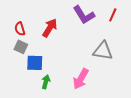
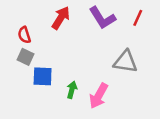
red arrow: (50, 28) -> (61, 18), moved
green arrow: (46, 82) -> (72, 90), moved

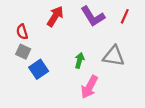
blue square: (43, 76) -> (39, 69), turned -36
green arrow: (72, 90) -> (79, 60), moved

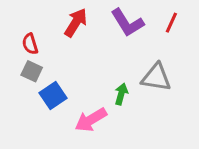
green arrow: (79, 60) -> (121, 94), moved
pink arrow: (89, 87) -> (91, 120), moved, turned 30

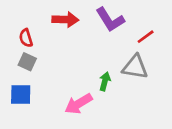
red arrow: (76, 23) -> (65, 20), turned 60
red line: (171, 23) -> (146, 37), moved, turned 30
blue square: (53, 96) -> (21, 95), moved, turned 35

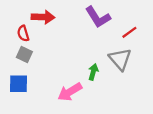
red arrow: (65, 20) -> (43, 17), moved
gray triangle: (135, 67) -> (120, 59), turned 40

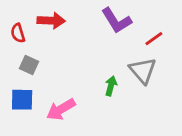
red semicircle: (23, 33) -> (18, 33), moved
pink arrow: (70, 92) -> (61, 109), moved

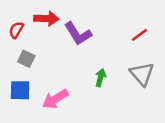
purple L-shape: (116, 21) -> (78, 34), moved
red semicircle: (18, 33) -> (16, 30), turned 48
gray triangle: (143, 71) -> (142, 74), moved

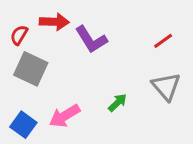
gray square: (26, 59) -> (31, 69), size x1.6
green arrow: (100, 78) -> (118, 103), moved, turned 30
blue square: (20, 90) -> (23, 125), moved, turned 35

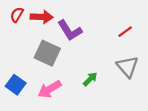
red semicircle: (19, 35) -> (17, 15), moved
gray square: (31, 69) -> (47, 53), moved
blue square: (23, 125) -> (16, 85), moved

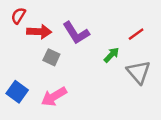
red arrow: (42, 17) -> (39, 32), moved
gray square: (47, 53) -> (51, 57), size x0.6
green arrow: (90, 79) -> (112, 55), moved

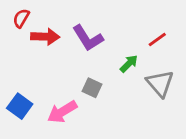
gray square: (51, 57) -> (92, 88), moved

